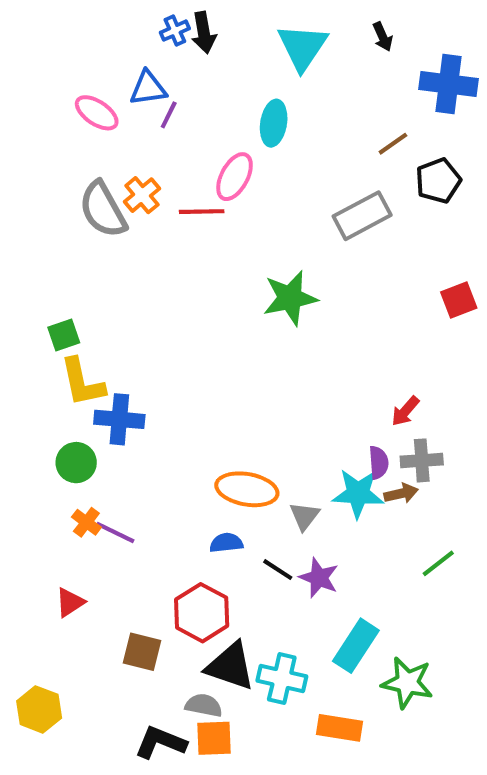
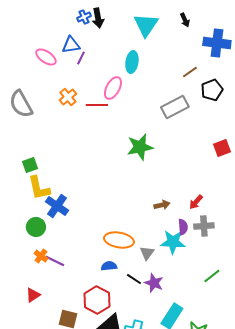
gray semicircle: (103, 210) -> (21, 104), moved
blue cross: (119, 419) -> (57, 206), turned 30
brown arrow: (401, 493) -> (162, 205), moved

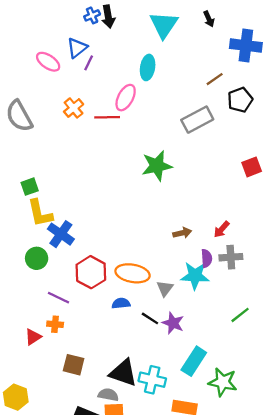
blue triangle: (71, 45) -> (77, 48), turned -30
orange cross: (41, 256) -> (55, 324), moved, turned -32
red hexagon: (97, 300) -> (91, 272), moved

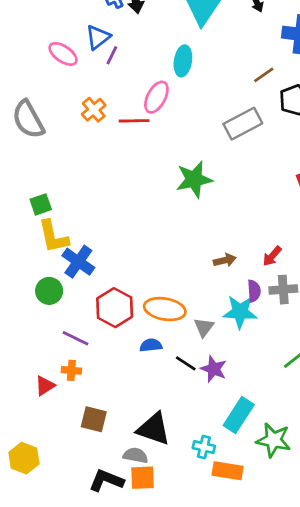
cyan cross: (152, 380) -> (204, 447), moved, size x0.7

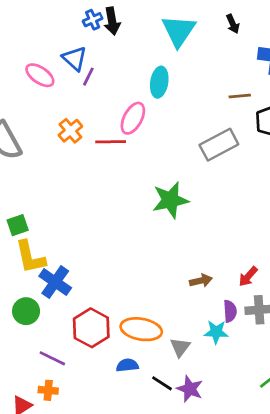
blue triangle: (98, 37) -> (75, 59), turned -40
brown line: (264, 75) -> (240, 96), turned 30
cyan star: (240, 312) -> (216, 332), size x0.7

